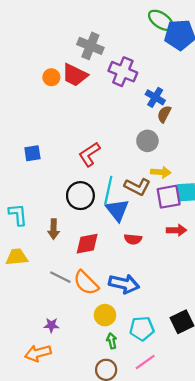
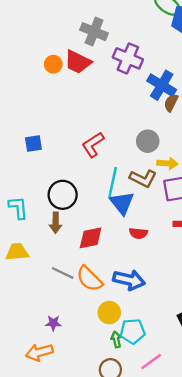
blue cross: (155, 97) -> (162, 85), size x1.4
gray circle: (147, 141) -> (148, 141), moved
black circle: (80, 196) -> (63, 195), moved
cyan pentagon: (142, 329) -> (133, 331), moved

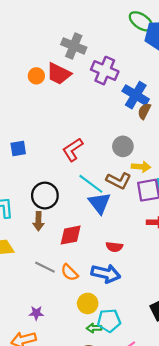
cyan line: (113, 182) -> (91, 184), turned -65
red semicircle: (138, 233) -> (114, 247), moved
orange semicircle: (89, 279) -> (69, 272), size x0.7
green arrow: (116, 339) -> (94, 328), turned -80

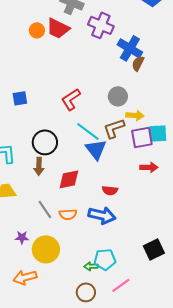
brown L-shape: (119, 181) -> (114, 128), turned 135
gray line: (45, 267) -> (45, 209), turned 30
orange semicircle: (69, 272) -> (68, 214), turned -48
yellow circle: (88, 303) -> (46, 249), moved, size x1.4
purple star: (36, 313) -> (22, 237), moved

